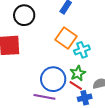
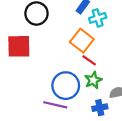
cyan cross: (82, 50) -> (98, 18), moved
red line: (76, 85) -> (89, 60), moved

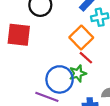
green star: (93, 80) -> (78, 73), moved

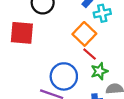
green star: (78, 73) -> (99, 71), moved

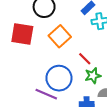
orange square: (84, 34) -> (60, 36), moved

